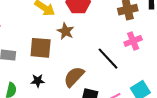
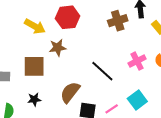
brown star: (65, 31) -> (58, 48), turned -30
pink cross: (133, 41) -> (137, 61), moved

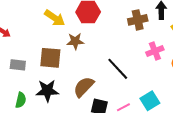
pink cross: (137, 61) -> (155, 51), moved
black star: (34, 99) -> (47, 91), size x1.6

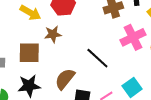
pink cross: (155, 51) -> (133, 37), size x1.4

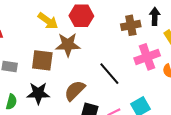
brown star: (53, 34) -> (68, 45), size x1.4

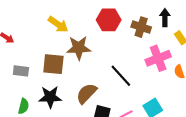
red hexagon: (81, 16) -> (109, 20), moved
brown cross: (131, 25) -> (141, 27), turned 30

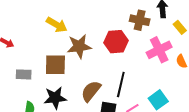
red hexagon: (109, 20) -> (116, 42), moved
black line: (121, 76) -> (121, 85), moved, turned 60

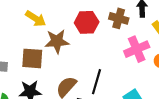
red hexagon: (116, 42) -> (87, 22), moved

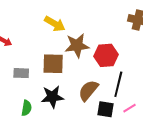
red hexagon: (87, 22) -> (106, 55), moved

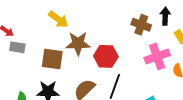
gray rectangle: (21, 73) -> (17, 47), moved

